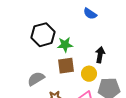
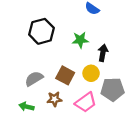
green star: (65, 45) -> (80, 40), moved
brown square: (66, 66) -> (65, 75), moved, turned 36

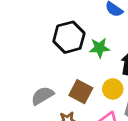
black hexagon: (41, 31) -> (69, 37), moved

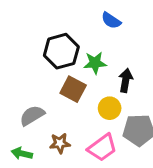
brown square: (81, 92) -> (73, 89), moved

